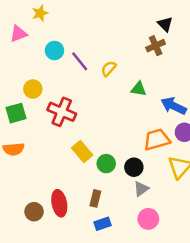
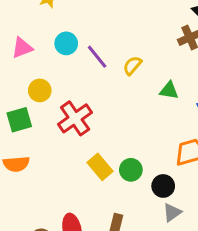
pink triangle: (18, 34) -> (22, 48), moved
red cross: (62, 112) -> (75, 118), turned 32
green circle: (106, 164) -> (131, 170), moved

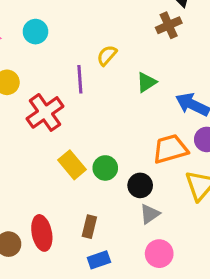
purple line: (97, 57) -> (80, 79), moved, turned 35
green triangle: (169, 90) -> (146, 82), turned -42

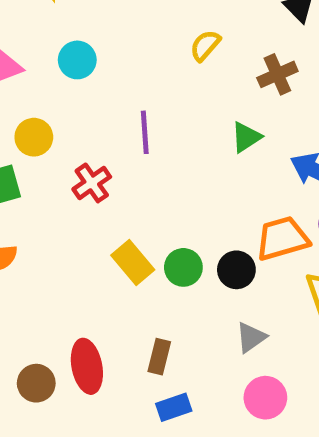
brown cross: (169, 25) -> (277, 74), moved
yellow semicircle: (107, 55) -> (205, 45), moved
red cross: (45, 112) -> (92, 183), size x0.7
black circle: (140, 185) -> (236, 270), moved

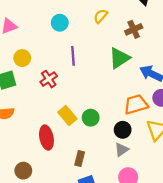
cyan circle: (77, 60) -> (60, 23), moved
green triangle: (246, 137) -> (119, 58), size x1.5
black circle: (236, 270) -> (123, 130), moved
red ellipse: (87, 366) -> (46, 138), moved

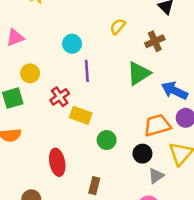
cyan circle: (60, 23) -> (72, 44), moved
yellow rectangle: (67, 115) -> (81, 115), moved, turned -30
gray triangle: (122, 150) -> (156, 176), moved

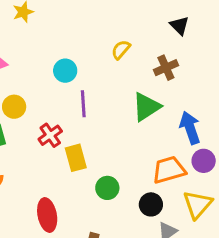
blue arrow: (175, 91) -> (190, 128), turned 45
yellow rectangle: (81, 115) -> (76, 158), turned 55

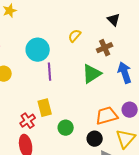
cyan circle: (65, 71) -> (38, 50), size x1.5
blue arrow: (190, 128) -> (125, 73), moved
red cross: (50, 135) -> (28, 121), moved

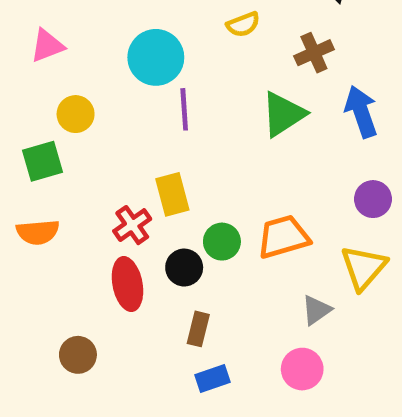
yellow semicircle: (75, 36) -> (243, 24), turned -152
orange trapezoid: (107, 116) -> (283, 237), moved
black circle: (95, 139) -> (184, 268), moved

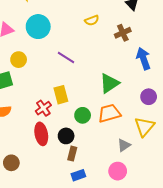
cyan circle: (156, 57) -> (38, 27), moved
purple line: (184, 109) -> (66, 58), turned -54
green triangle: (283, 114) -> (109, 83), moved
black circle: (184, 268) -> (66, 136), moved
brown circle: (78, 355) -> (11, 163), moved

